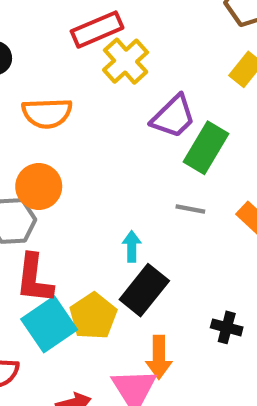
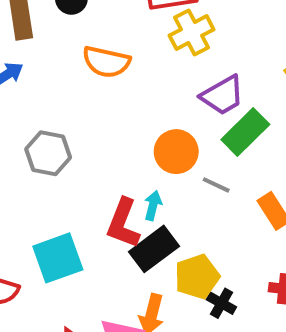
orange circle: (39, 187) -> (176, 152), moved
red L-shape: (34, 279) -> (123, 223), moved
yellow pentagon: (93, 316) -> (197, 277), moved

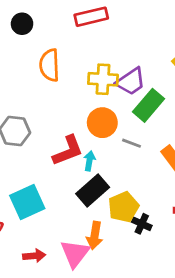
yellow cross: (192, 33) -> (103, 79), moved, turned 36
orange semicircle: (106, 62) -> (49, 65), turned 80
red L-shape: (123, 223) -> (68, 151), moved, turned -128

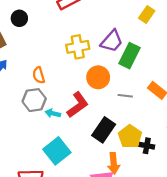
orange semicircle: (49, 65) -> (39, 75), moved, size x0.7
yellow cross: (103, 79) -> (78, 47), moved
gray line: (131, 143) -> (125, 96), moved
cyan arrow: (89, 161) -> (53, 113), moved, turned -72

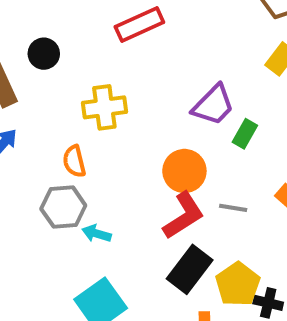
yellow cross: (78, 47) -> (104, 107), moved
green rectangle: (130, 56) -> (245, 134), size x0.6
red L-shape: (78, 105) -> (183, 216), moved

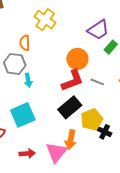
yellow cross: (104, 107) -> (45, 20), turned 30
cyan arrow: (97, 234) -> (28, 80), turned -128

